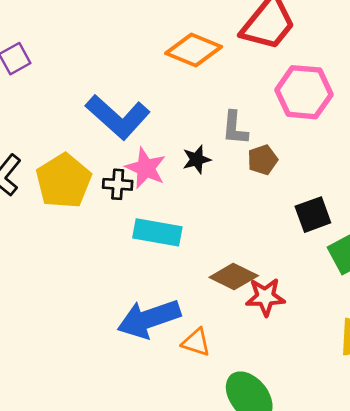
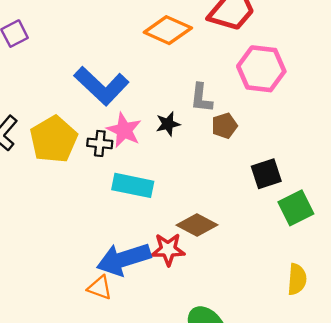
red star: (265, 297) -> (168, 249), moved
orange triangle: (196, 342) -> (100, 288), moved

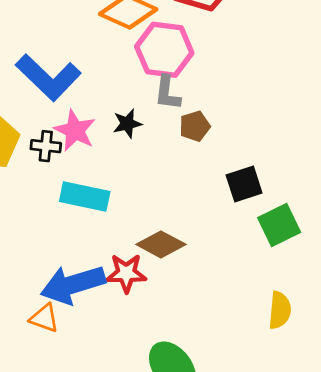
pink hexagon: (261, 69) -> (164, 50), moved

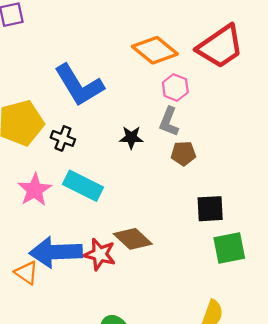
pink hexagon: (164, 50) -> (175, 87), size x0.6
pink star: (75, 130) -> (35, 190), moved

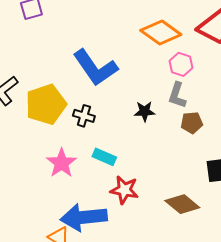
cyan rectangle: (83, 186) -> (104, 157), size x0.7
brown diamond: (133, 239) -> (182, 204), moved
red star: (100, 254) -> (124, 190), moved

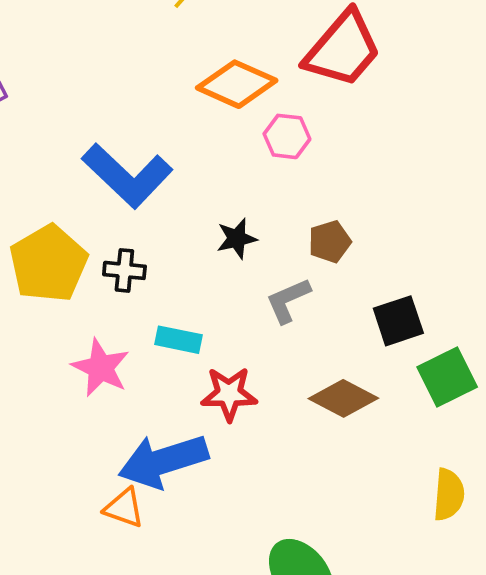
gray L-shape: (177, 95) -> (288, 300), moved, turned 60

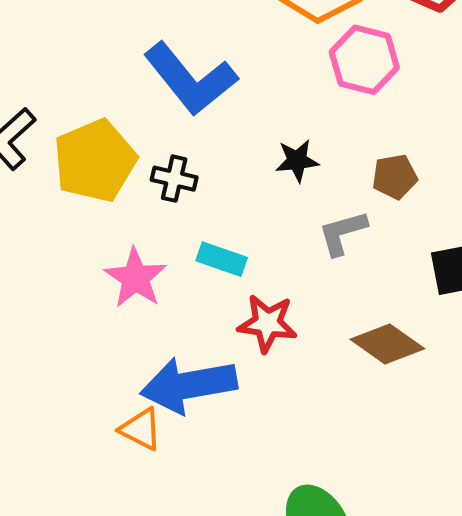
pink hexagon: (287, 136) -> (364, 60), size x1.4

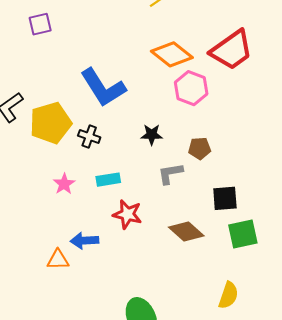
cyan rectangle: (222, 259) -> (108, 180), turned -35
pink star: (135, 278) -> (64, 184), size x0.7
blue arrow: (189, 385) -> (84, 241), size x0.6
orange triangle: (141, 429) -> (58, 260), turned -35

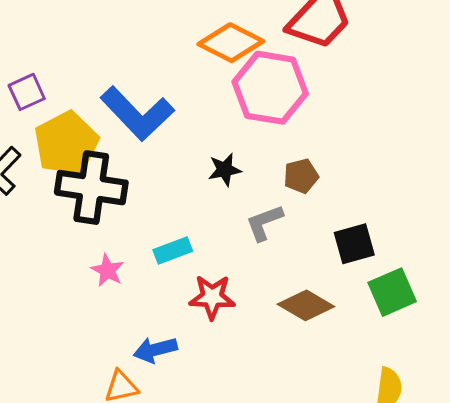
purple square: (40, 24) -> (27, 92), moved
pink hexagon: (191, 88) -> (270, 88), size x1.4
yellow pentagon: (51, 123) -> (66, 143), moved
black cross: (89, 137) -> (91, 188), moved, size x2.0

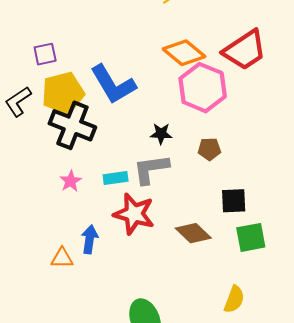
gray L-shape: (264, 223) -> (151, 169), moved, size x1.4
red star: (212, 297) -> (134, 214), size x1.4
blue arrow: (155, 350) -> (90, 239), turned 100

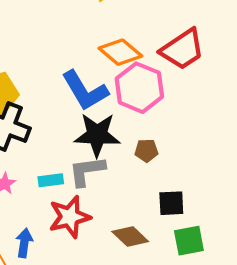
blue L-shape: (113, 84) -> (85, 91), moved
black star: (161, 134) -> (97, 135), size x2.0
red star: (134, 214) -> (70, 217), turned -30

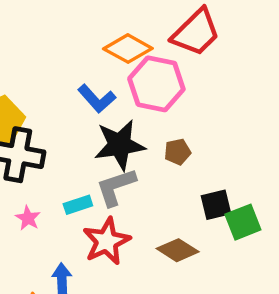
blue L-shape: (85, 91) -> (97, 99), size x0.7
green square: (189, 241) -> (243, 222), moved

